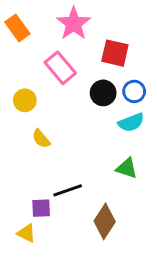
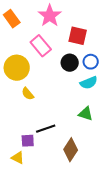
yellow circle: (25, 100) -> (17, 68), size x1.6

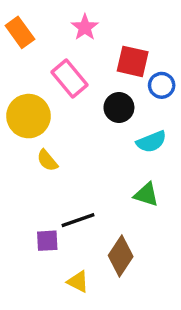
pink star: (50, 16) -> (85, 27), size x0.7
blue circle: (91, 62) -> (162, 85), moved
yellow triangle: (18, 158) -> (78, 282), moved

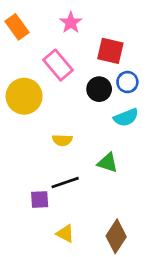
blue circle: (162, 85) -> (127, 82), moved
yellow semicircle: (47, 160) -> (62, 140), moved, turned -48
green triangle: (146, 195) -> (108, 163), moved
brown diamond: (121, 256) -> (116, 236), moved

